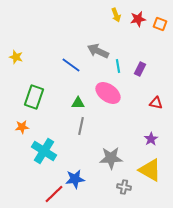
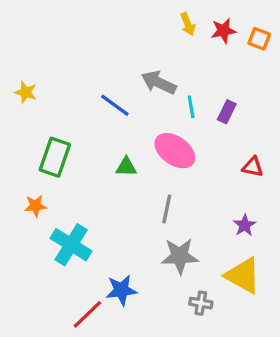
gray line: (81, 126) -> (167, 209), moved

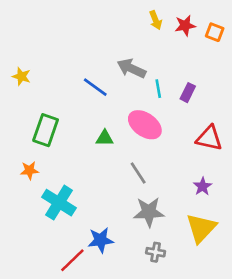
red triangle: (253, 167) -> (209, 138), size x1.5
gray line: (167, 209) -> (138, 173), turned -45
yellow triangle: (243, 276) -> (201, 228), turned 44
gray cross: (201, 303) -> (156, 252), moved

